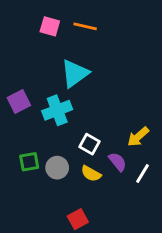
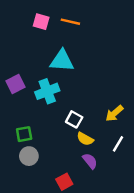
cyan triangle: (75, 73) -> (62, 61), turned 40
purple semicircle: (118, 162) -> (90, 161), moved
gray circle: (57, 168) -> (29, 156), moved
yellow semicircle: (91, 174) -> (85, 139), moved

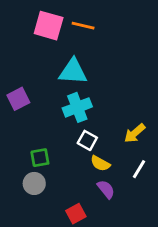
pink square: (41, 22) -> (49, 26), size x1.5
cyan cross: (47, 91) -> (77, 107), moved
green square: (24, 134) -> (40, 158), moved

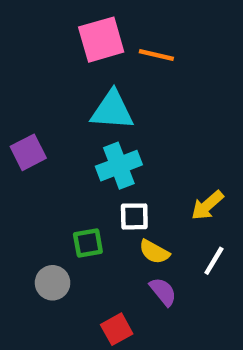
pink square: (49, 26) -> (101, 40), moved, turned -32
orange line: (83, 26) -> (156, 55), moved
white square: (87, 140) -> (134, 216), turned -30
green square: (40, 158) -> (88, 243), moved

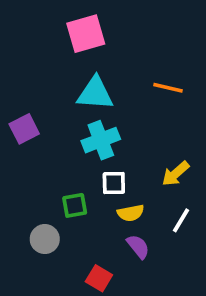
orange line: (156, 55) -> (168, 88), moved
yellow semicircle: (154, 252) -> (131, 213), turned -40
red square: (117, 329) -> (99, 278), turned -30

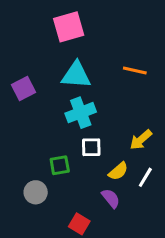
purple square: (24, 129) -> (24, 89), moved
yellow semicircle: (131, 213) -> (118, 171), moved, turned -30

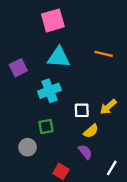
cyan cross: (81, 113) -> (49, 91), moved
white square: (91, 147) -> (82, 110), moved
white line: (145, 177) -> (112, 168), moved

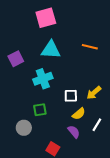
white line: (112, 168) -> (97, 125), moved

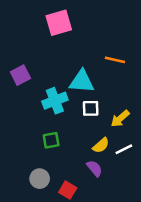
cyan triangle: (51, 50) -> (82, 82), moved
white square: (71, 96) -> (91, 108), moved
white line: (97, 125) -> (124, 149), moved, turned 32
gray circle: (24, 128) -> (40, 179), moved

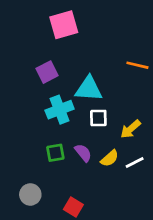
orange line: (115, 60) -> (137, 65), moved
purple square: (20, 75) -> (47, 72), moved
purple semicircle: (95, 168) -> (83, 153), moved
gray circle: (40, 179) -> (30, 194), moved

